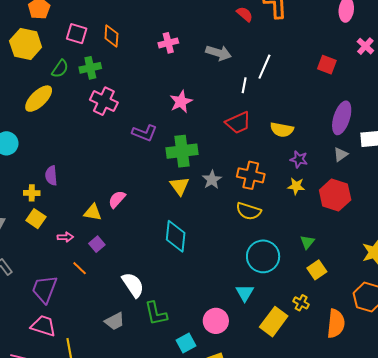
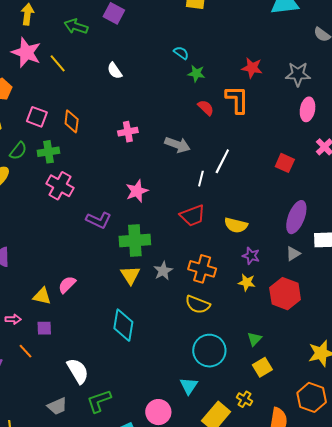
purple square: (97, 244) -> (44, 328), turned 35
green L-shape: (156, 313) -> (99, 401), turned 80

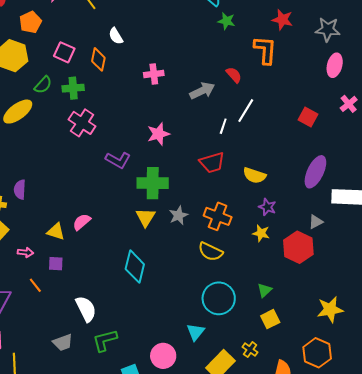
white semicircle: (115, 71) -> (116, 36), moved
red semicircle: (206, 108) -> (234, 75), moved
gray arrow: (177, 145) -> (202, 91), turned -50
gray triangle: (293, 254) -> (316, 222), moved

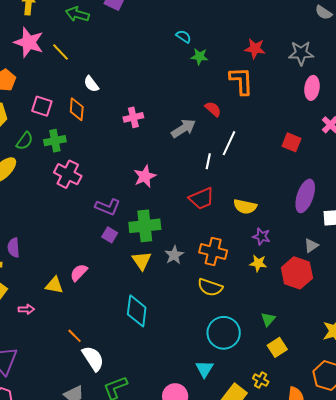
purple square: (56, 264) -> (110, 235), moved, turned 35
orange line: (35, 285) -> (75, 336), moved

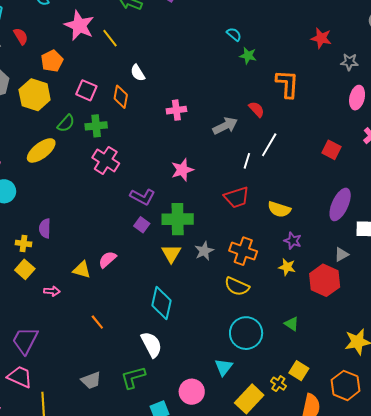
red star: (255, 49) -> (321, 38), moved
gray star: (301, 53) -> (349, 62), size x0.7
green triangle: (268, 319) -> (292, 324), turned -42
yellow square: (277, 347) -> (299, 371), moved, turned -30
white semicircle: (93, 358) -> (151, 345), moved

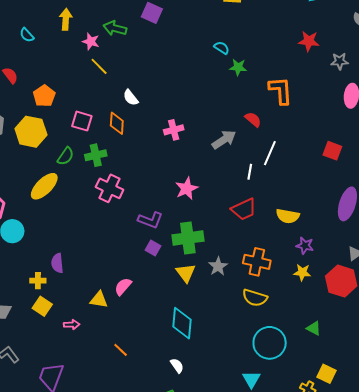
pink star: (79, 26) -> (91, 41), moved, size x0.6
white semicircle: (151, 345) -> (177, 366), size x0.6

